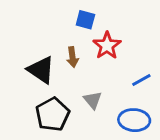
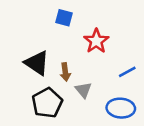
blue square: (85, 20) -> (64, 18), moved
brown arrow: (73, 57) -> (65, 72), moved

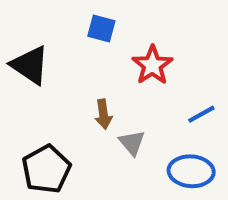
black triangle: (37, 63) -> (30, 65), moved
black pentagon: (47, 103) -> (46, 169), moved

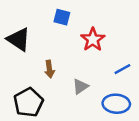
brown arrow: (103, 114) -> (49, 69), moved
gray triangle: (132, 143) -> (80, 86), turned 35

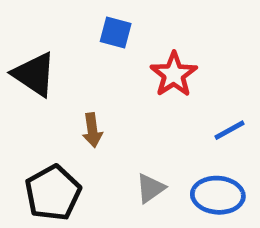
gray triangle: (80, 86) -> (150, 188), moved

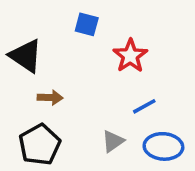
brown arrow: (92, 130) -> (50, 98), moved, turned -80
blue line: (229, 130) -> (144, 106), moved

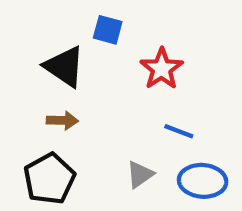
black triangle: (26, 56) -> (65, 67), moved
blue line: (144, 106) -> (179, 131), turned 50

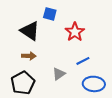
blue line: (179, 131) -> (83, 61), turned -48
gray triangle: (140, 174) -> (59, 74), moved

